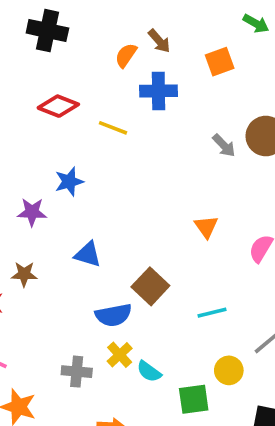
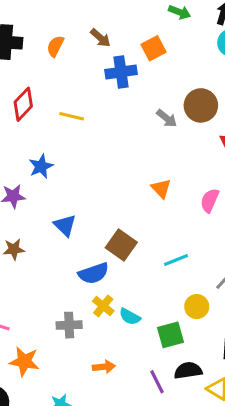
orange semicircle: (126, 55) -> (55, 46), moved
blue cross: (158, 91) -> (121, 72), moved
red diamond: (58, 106) -> (23, 104), turned -60
blue triangle: (88, 254) -> (65, 225), turned 35

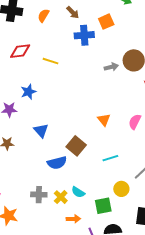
red diamond: (23, 104) -> (20, 51), turned 35
gray arrow: (167, 118) -> (111, 67), turned -56
orange triangle: (161, 188) -> (104, 120), moved
yellow cross: (103, 306) -> (61, 197), moved
orange arrow: (104, 367) -> (73, 219), moved

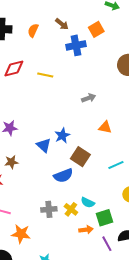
gray arrow: (111, 67) -> (89, 98), moved
blue star: (28, 92) -> (62, 135), moved
orange triangle: (104, 120) -> (105, 127), turned -32
green square: (103, 206) -> (104, 218), moved

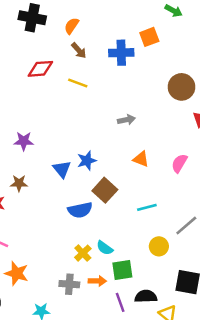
brown arrow: (62, 24) -> (79, 50), moved
gray cross: (49, 209) -> (69, 284), moved

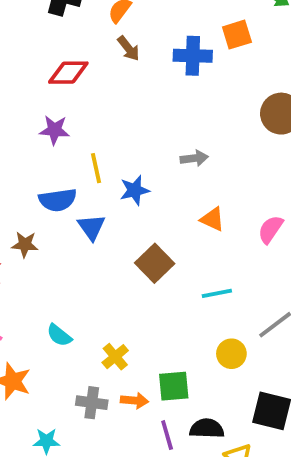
yellow line: (78, 83) -> (96, 168), moved, turned 54
purple star: (24, 141) -> (54, 130), moved
blue star: (87, 161) -> (135, 190), moved
blue semicircle: (80, 210) -> (58, 200), moved
cyan semicircle: (105, 248) -> (59, 335), moved

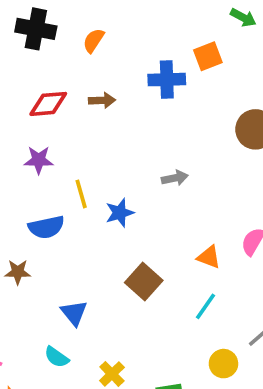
brown arrow: (128, 48) -> (102, 100), moved, turned -50
orange triangle: (212, 219) -> (209, 257), moved
blue triangle: (92, 227) -> (74, 313), moved
cyan line: (217, 293) -> (206, 306), turned -40

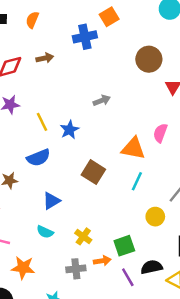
blue semicircle: (46, 227) -> (38, 158), moved
orange triangle: (209, 257) -> (133, 148), size x1.5
blue triangle: (74, 313) -> (51, 201), turned 48

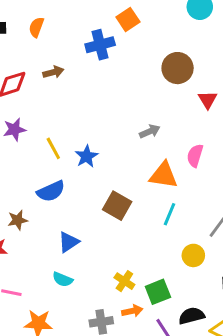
gray arrow: (102, 100) -> (150, 131), moved
yellow cross: (83, 236) -> (124, 281), moved

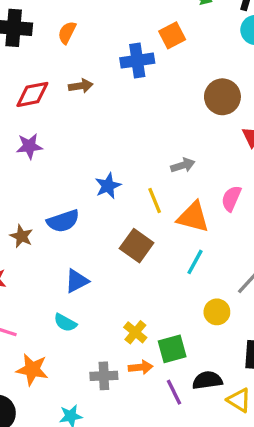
yellow line: (53, 148) -> (155, 201), moved
brown star: (18, 220) -> (21, 236), moved, turned 30

